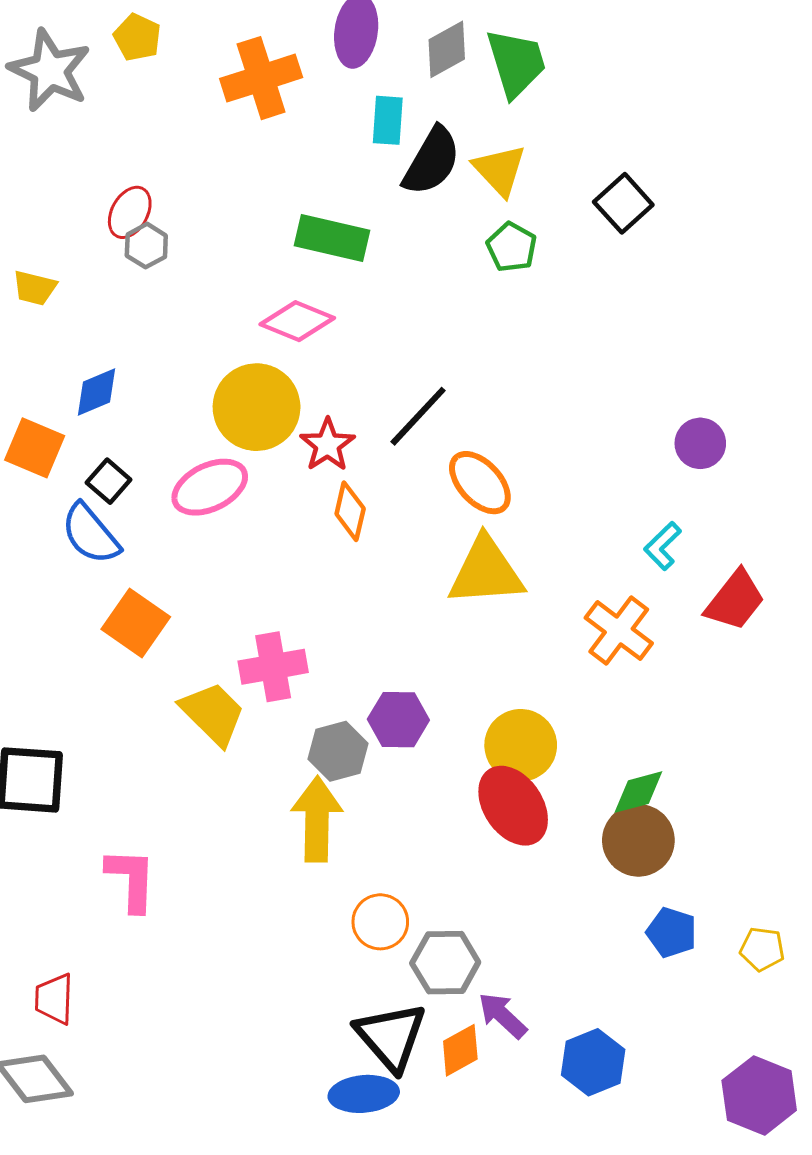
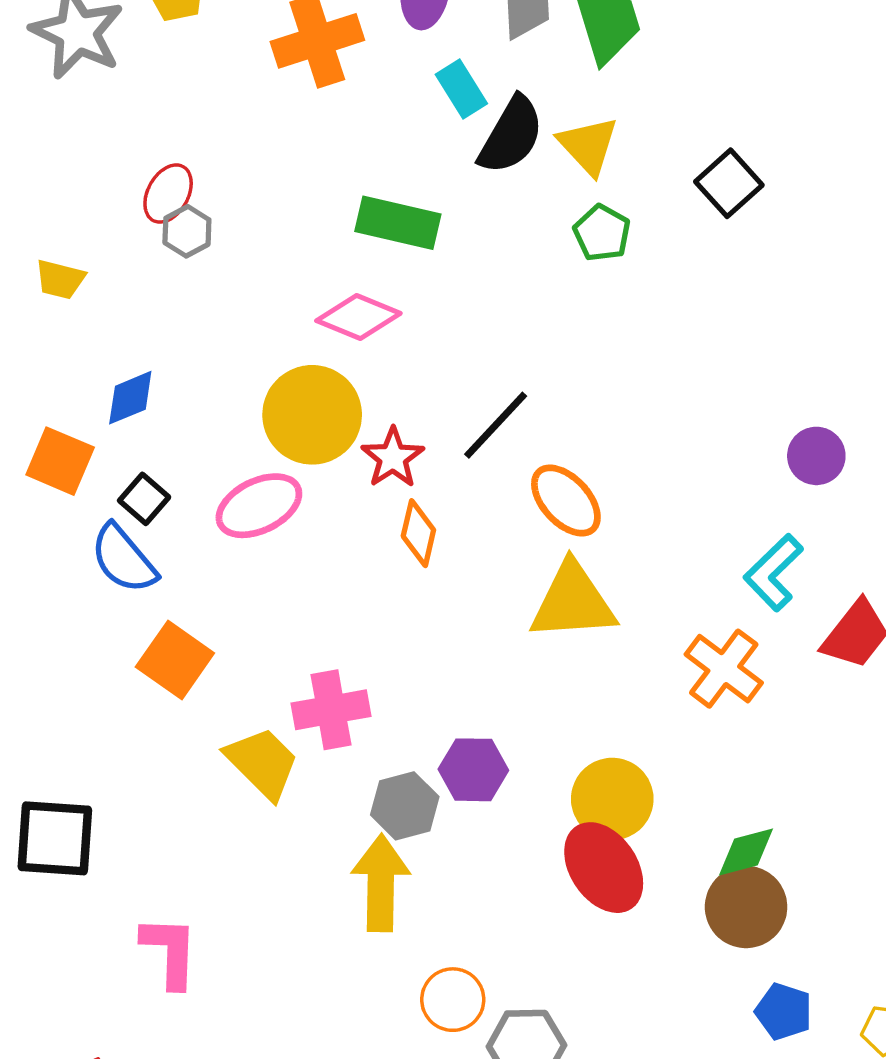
cyan rectangle: (388, 120) -> (461, 89), turned -36
cyan L-shape: (663, 546) -> (773, 573), size x1.4

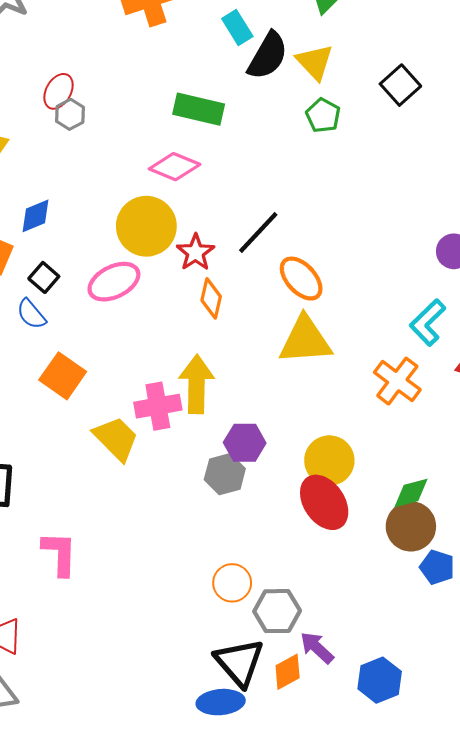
blue semicircle: (123, 559) -> (31, 314), size x0.7
gray hexagon: (405, 806) -> (225, 474), moved
yellow arrow: (381, 883) -> (197, 384), moved
blue pentagon: (784, 1012) -> (437, 567), moved

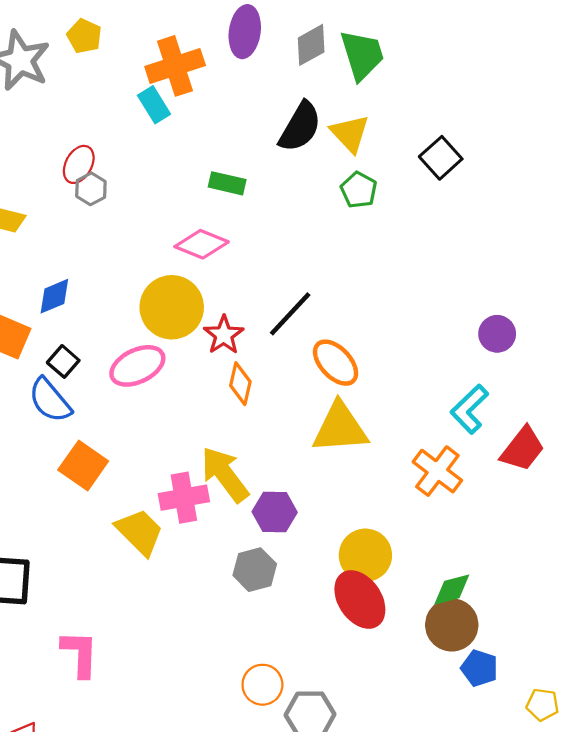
cyan rectangle: (237, 28) -> (154, 105), moved
green rectangle: (199, 109) -> (227, 183), size x0.7
blue semicircle: (31, 314) -> (50, 400), size x1.4
yellow arrow: (197, 384) -> (225, 474), turned -38
purple hexagon: (245, 443) -> (275, 512), moved

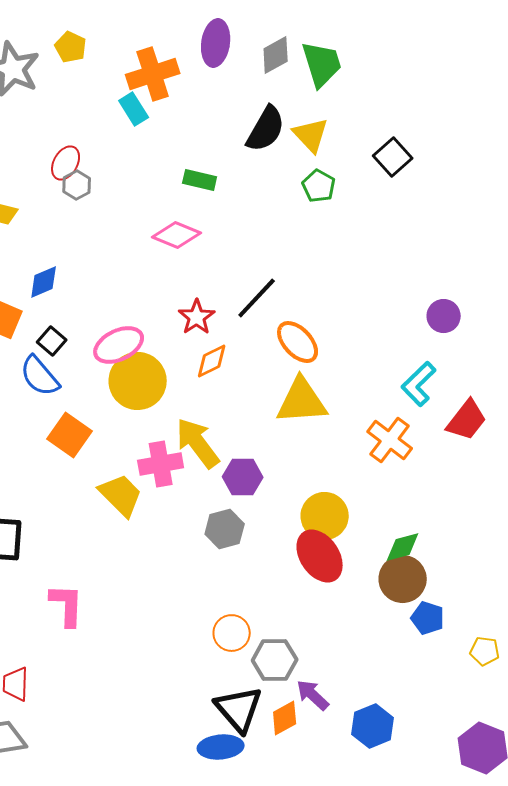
yellow circle: (172, 307) -> (138, 381), moved
orange diamond: (240, 384) -> (212, 361), turned 51

